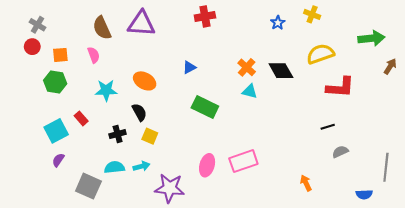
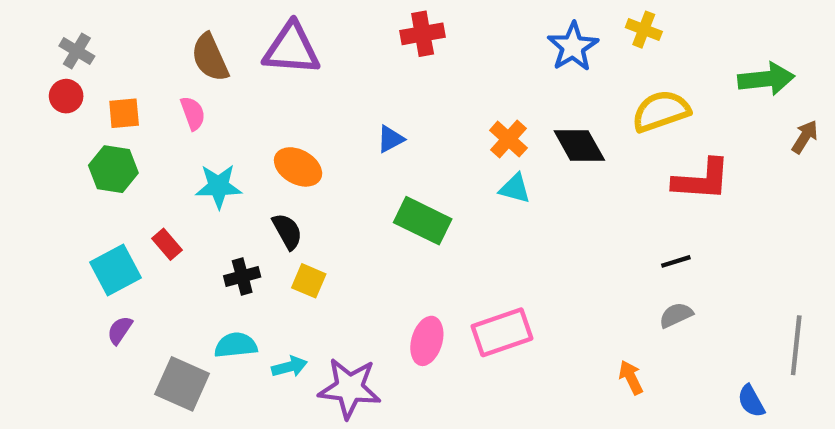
blue star: (278, 23) -> (573, 47), size x1.6
gray semicircle: (340, 152) -> (676, 315), moved
cyan arrow: (141, 166) -> (289, 367), moved
blue semicircle: (364, 194) -> (751, 401), turned 63

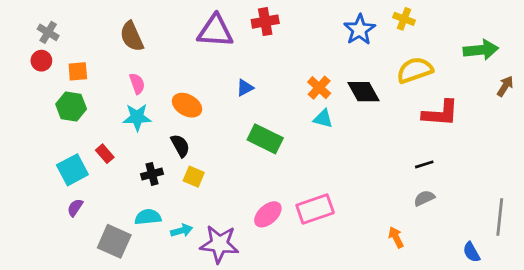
purple triangle: (292, 49) -> (215, 31), moved
pink semicircle: (193, 113) -> (137, 84), moved
pink ellipse: (427, 341) -> (268, 214), turned 32

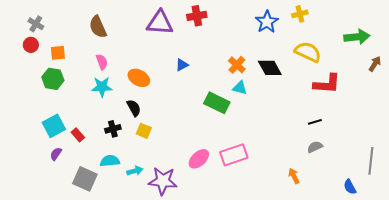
yellow cross: (404, 19) -> (300, 14), turned -35
yellow semicircle: (415, 70) -> (308, 52), turned 44
green rectangle: (265, 139) -> (217, 103), moved
red rectangle: (105, 154) -> (78, 135), moved

